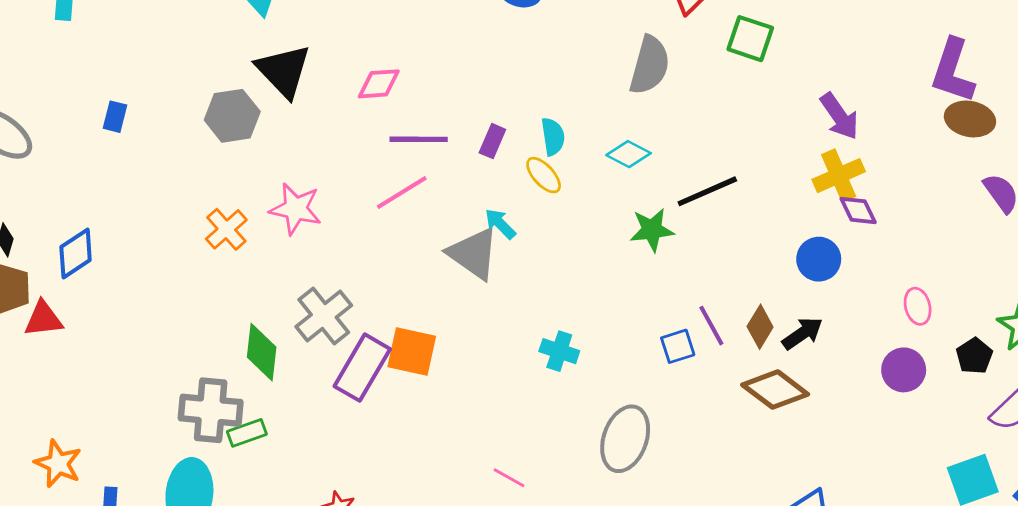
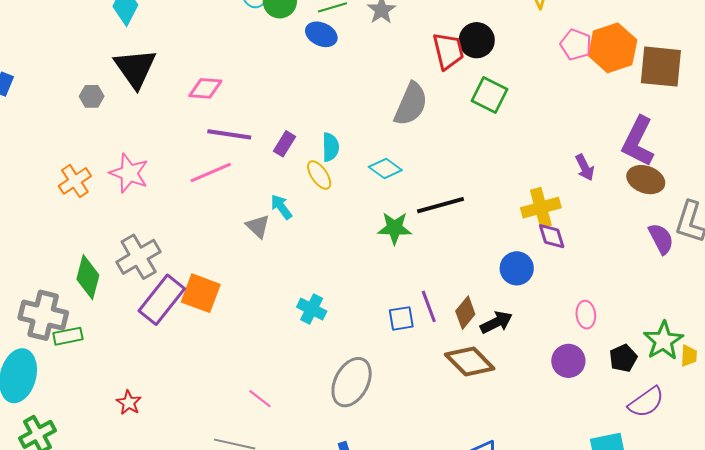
gray hexagon: (232, 116) -> (92, 96), size x0.6
purple arrow: (839, 116) -> (585, 167), moved, size x0.7
gray triangle: (473, 254) -> (258, 226), size x0.6

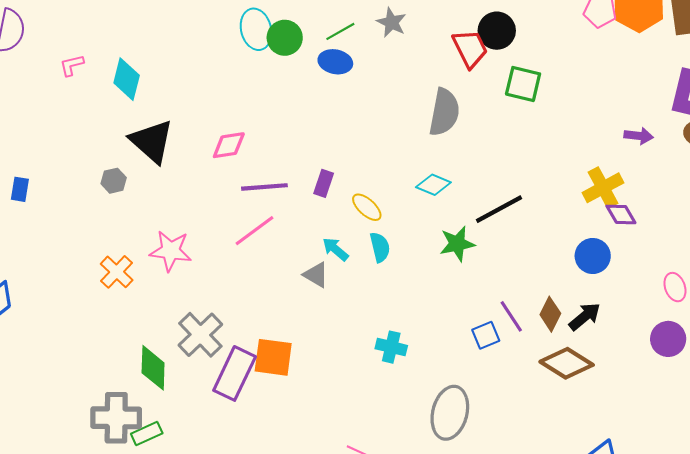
cyan semicircle: (330, 147) -> (380, 247), moved
purple arrow: (585, 167) -> (639, 136), turned -44

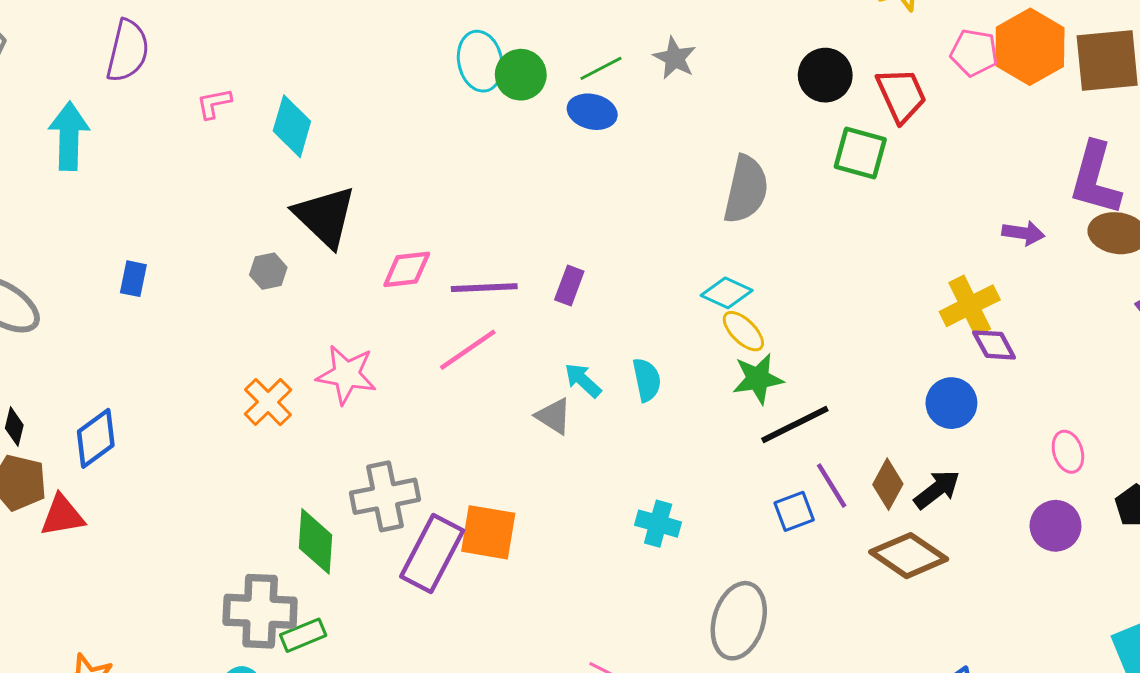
red trapezoid: (470, 49) -> (901, 95), moved
pink diamond: (229, 145) -> (407, 269), moved
yellow ellipse: (367, 207) -> (743, 331), moved
black line: (499, 209) -> (795, 425), moved
gray cross: (200, 335) -> (385, 496), turned 30

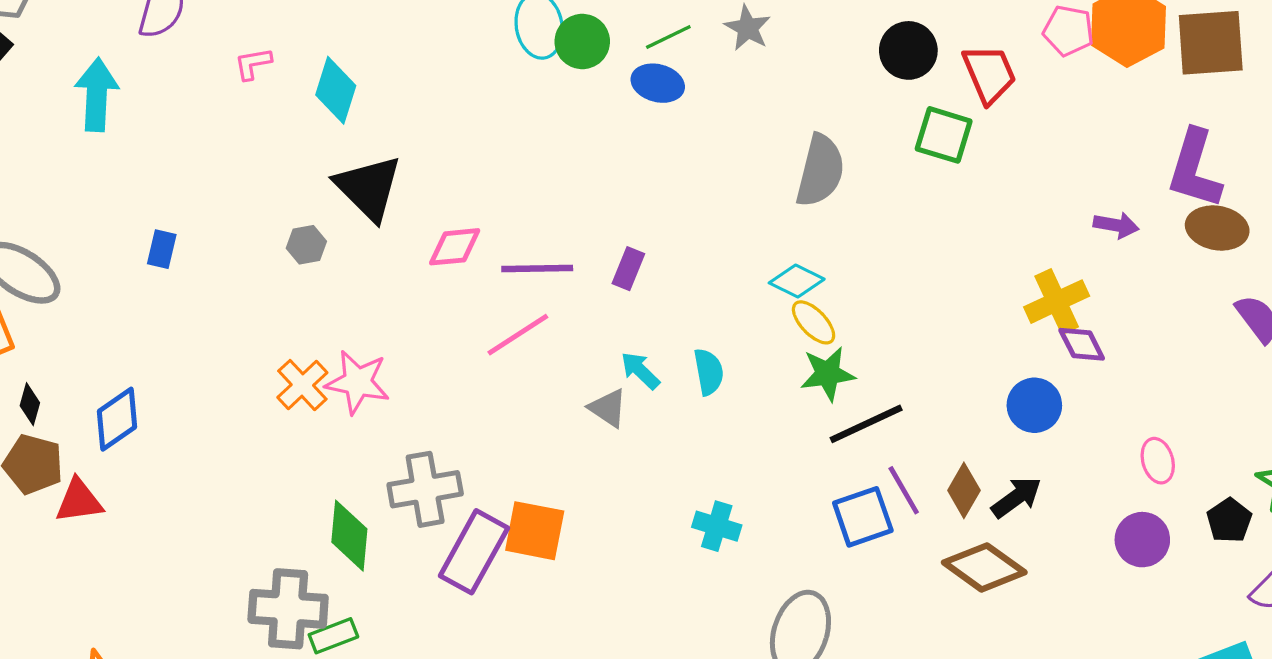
pink star: (346, 375) -> (358, 382), moved
blue square: (794, 511) -> (863, 517), size x1.4

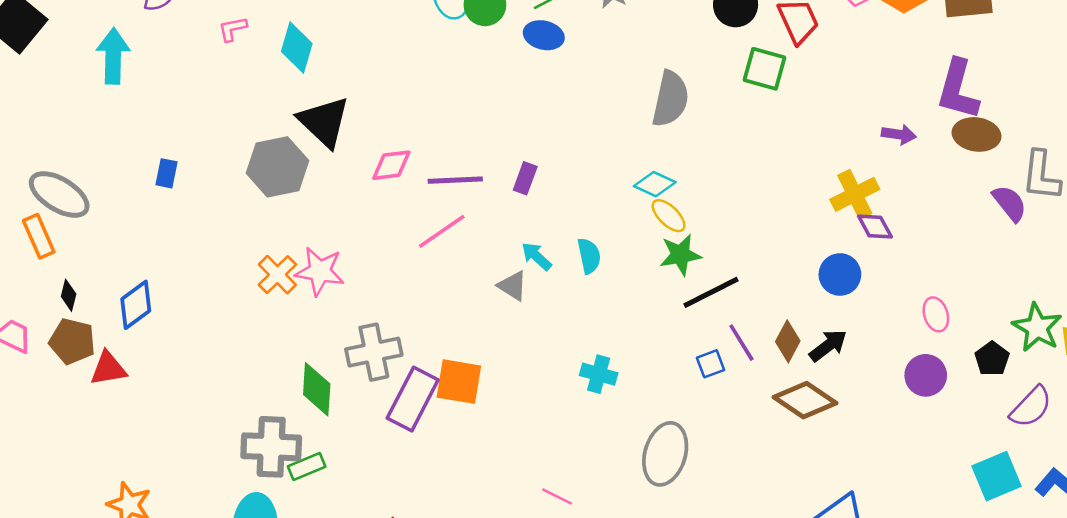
gray hexagon: (306, 245) -> (277, 167), size x2.0
blue square: (863, 517) -> (711, 364), size x0.6

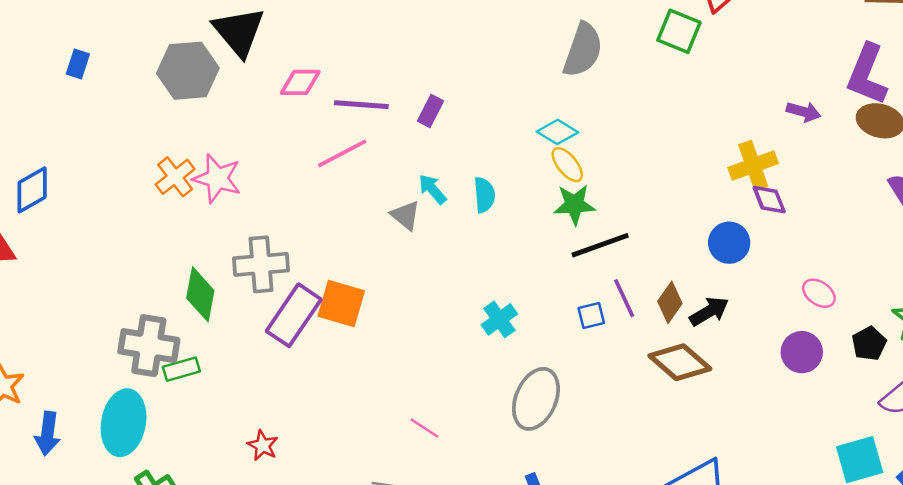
pink ellipse: (936, 314) -> (819, 293), turned -44
cyan cross: (599, 374) -> (499, 319), moved, turned 32

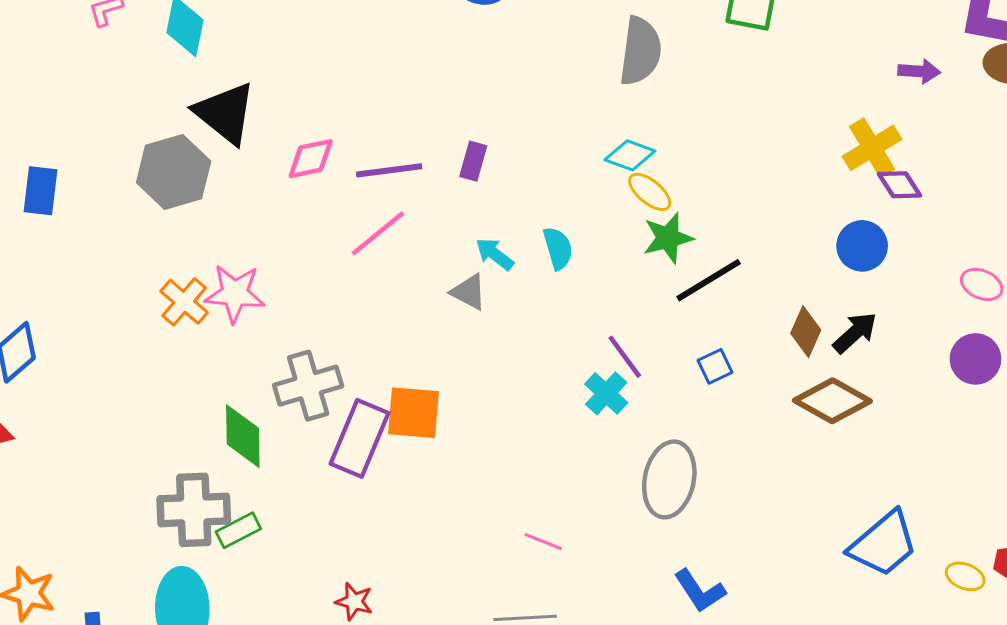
blue rectangle: (78, 64) -> (40, 191), size x1.4
purple line: (624, 298) -> (625, 357), moved

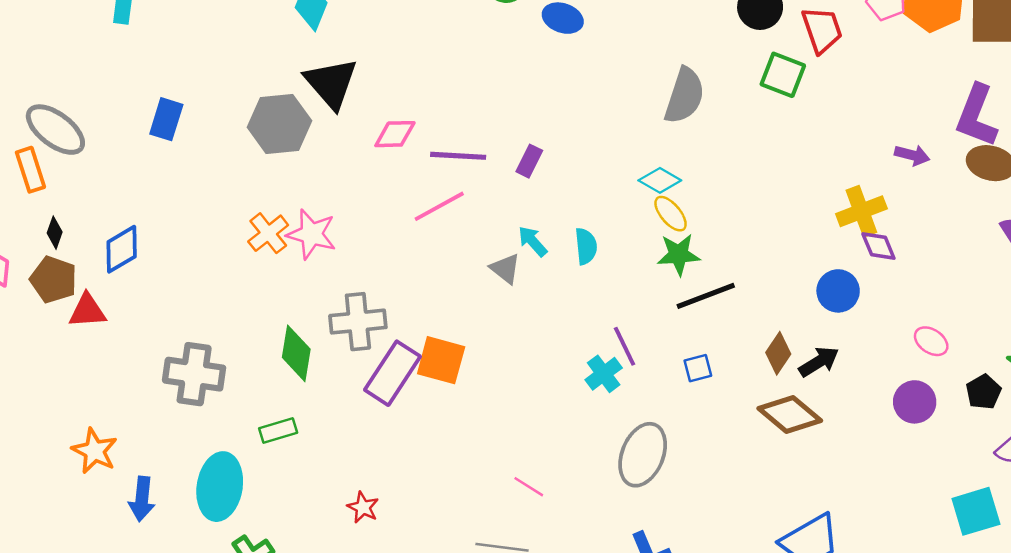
gray cross: (194, 510) -> (194, 374), moved

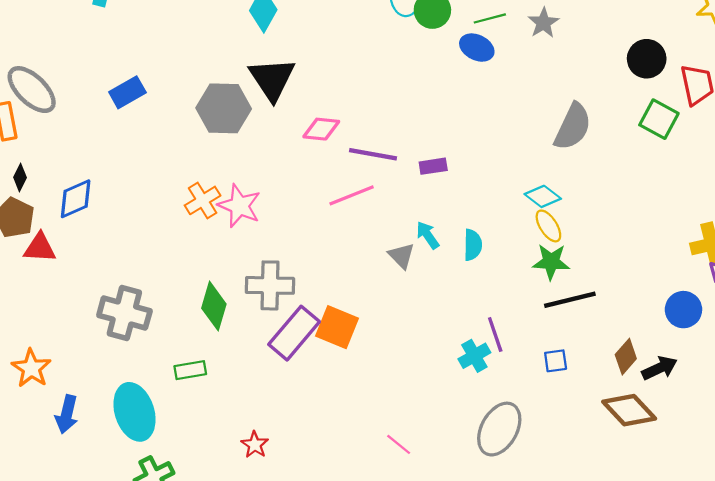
blue rectangle: (166, 119) -> (127, 92), turned 36
purple rectangle: (529, 161) -> (433, 166), turned 48
cyan ellipse: (220, 487) -> (135, 412), turned -34

